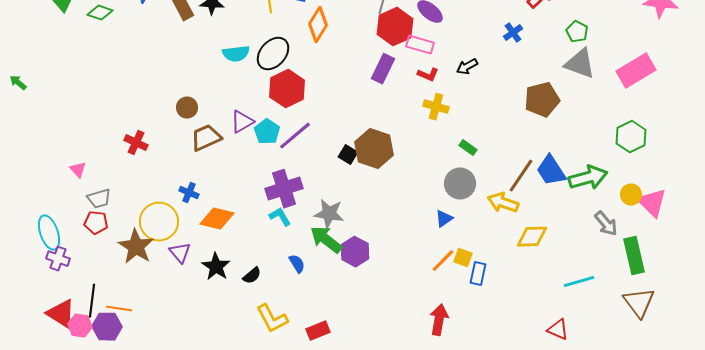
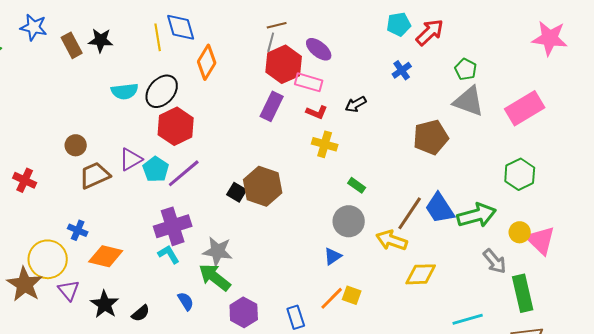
purple hexagon: (355, 252) -> (244, 312), moved
blue rectangle: (478, 274) -> (296, 317), moved, turned -30

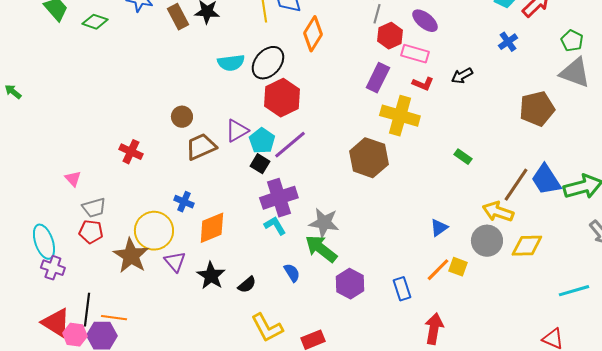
red hexagon: (284, 64) -> (390, 36), size x0.7
yellow cross: (325, 144) -> (400, 116), moved, size x1.5
black square: (237, 192) -> (260, 164), moved
gray circle: (349, 221) -> (487, 241), moved
orange diamond: (106, 256) -> (212, 228), turned -36

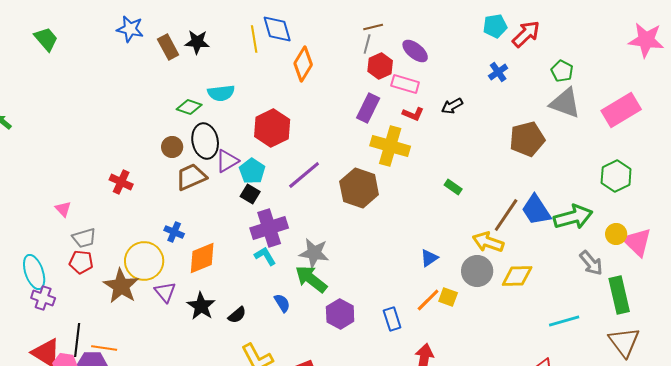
green diamond: (95, 22) -> (189, 107), moved
black ellipse: (268, 63) -> (205, 141), moved, turned -52
purple line: (290, 145) -> (304, 175), moved

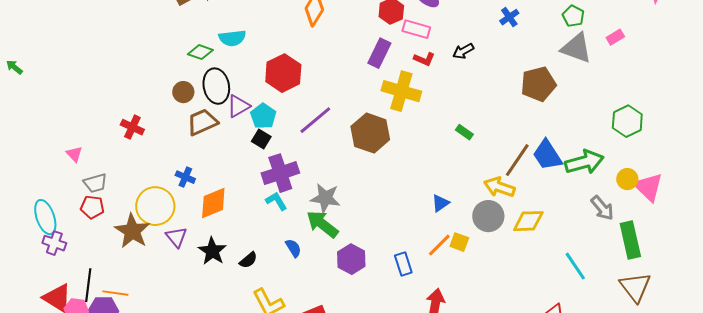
pink rectangle: (621, 110) -> (615, 37), moved, size x0.5
cyan line: (564, 321) -> (575, 266), turned 72

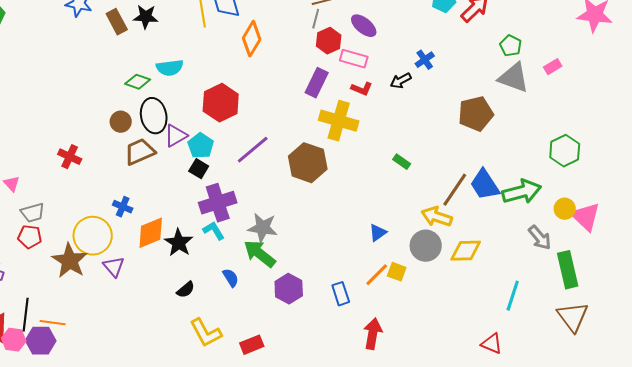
blue cross: (509, 17) -> (425, 60), moved
black star: (212, 251) -> (179, 243), moved
cyan line: (575, 266) -> (513, 296), turned 52

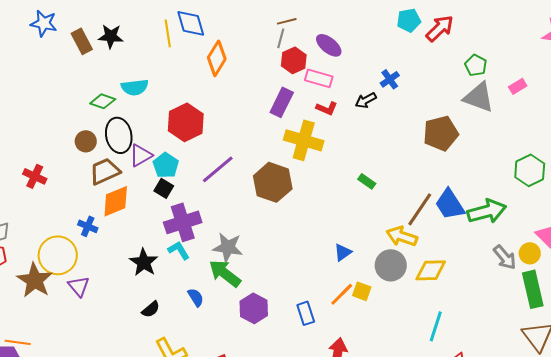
yellow circle: (565, 209) -> (530, 253), moved
orange diamond: (151, 233) -> (116, 201), moved
cyan line: (513, 296) -> (436, 326), moved

